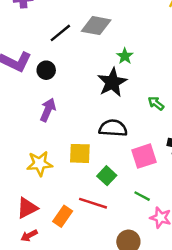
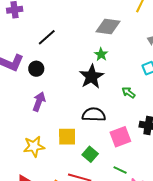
gray diamond: (96, 26) -> (108, 26), moved

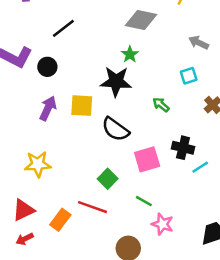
black star: (91, 77) -> (116, 81), turned 30
black semicircle: (94, 115) -> (116, 129), turned -150
yellow square: (67, 137) -> (82, 106), moved

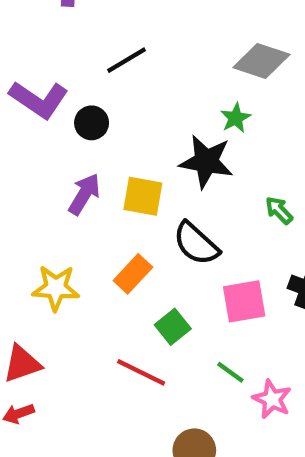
orange rectangle: (60, 220) -> (133, 274), moved
pink star: (162, 224) -> (272, 399), moved

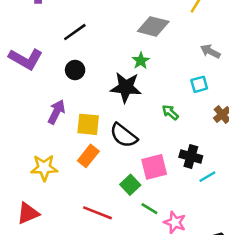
black circle: (92, 123) -> (75, 70), moved
yellow square: (143, 196) -> (88, 124), moved
green square: (173, 327) -> (130, 185), moved

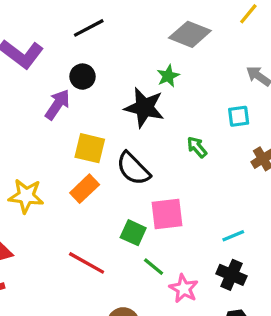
purple arrow: (56, 112) -> (58, 105), moved
black cross: (191, 156) -> (231, 275), moved
green square: (130, 185) -> (133, 233), turned -30

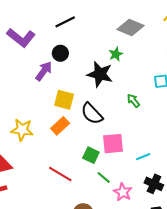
cyan line: (233, 236) -> (143, 157), moved

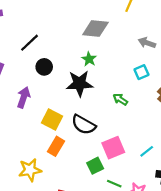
black circle: (60, 53) -> (44, 67), moved
yellow square: (64, 100) -> (52, 119), turned 30
yellow star: (22, 130) -> (30, 170), moved
green square: (91, 155) -> (95, 166), turned -35

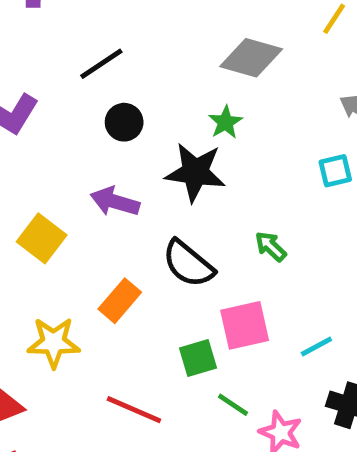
purple arrow: (23, 97) -> (115, 202), moved, turned -102
green arrow: (120, 99) -> (271, 246), moved
yellow square: (52, 119) -> (42, 238), moved

